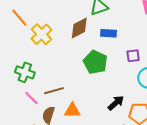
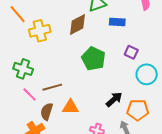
blue rectangle: (109, 33) -> (117, 22), moved
yellow cross: (42, 34) -> (40, 31), turned 30
purple square: (133, 56) -> (131, 52), turned 32

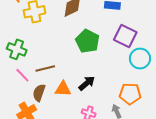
purple square: (131, 52) -> (125, 36), size x1.6
black arrow: (114, 99) -> (87, 83), moved

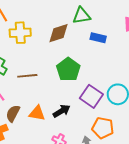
purple square: (125, 36) -> (91, 96), moved
brown line: (45, 68) -> (27, 76), moved

